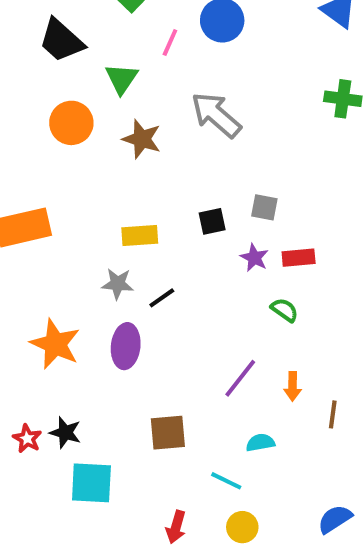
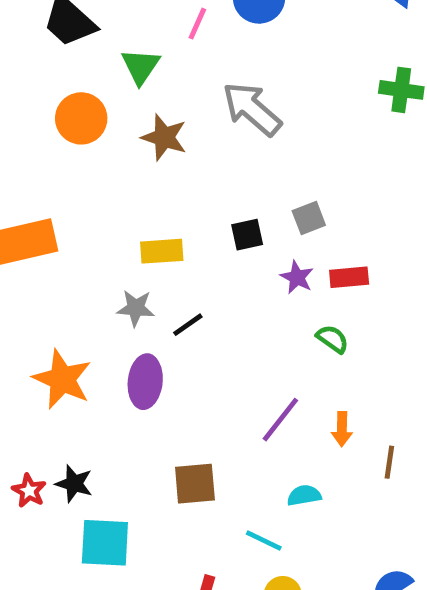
gray square: (264, 207) -> (309, 218), turned -32

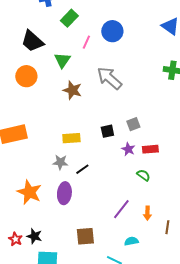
orange circle: (81, 118) -> (26, 76), moved

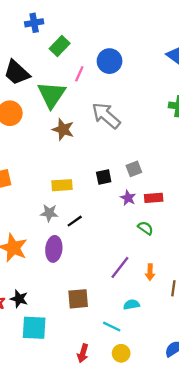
green triangle: (62, 60) -> (52, 95), size x1.5

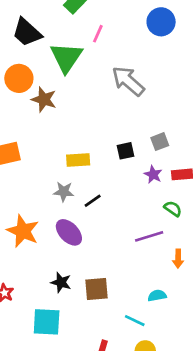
blue circle: (110, 61) -> (161, 22), moved
brown star: (63, 129) -> (44, 99), moved
purple ellipse: (54, 249) -> (69, 232), turned -50
purple line: (120, 267) -> (149, 236), moved, turned 35
black star: (19, 299) -> (61, 282), moved

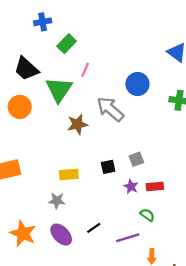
blue circle: (161, 22) -> (137, 84), moved
brown star: (44, 99) -> (78, 124), moved, turned -30
black line: (93, 201) -> (94, 228), moved

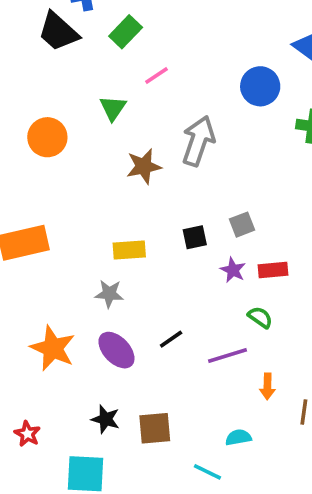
black trapezoid: (26, 69) -> (58, 32), moved
pink line: (85, 70) -> (157, 75), turned 32
blue circle: (137, 84) -> (260, 86), moved
green triangle: (59, 89) -> (113, 108), size x0.6
gray arrow: (110, 109) -> (198, 141), turned 68

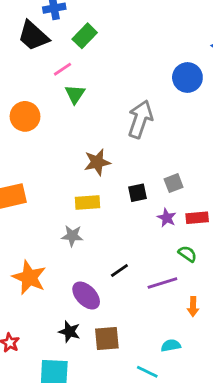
pink line: (157, 75) -> (62, 69), moved
brown star: (144, 166) -> (97, 162), moved
purple ellipse: (116, 350) -> (86, 295), moved

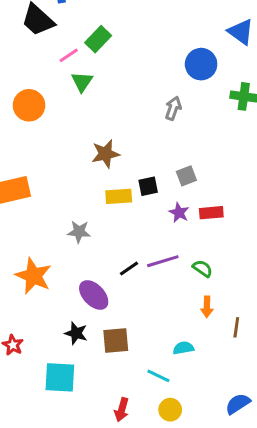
green rectangle: (85, 36) -> (98, 39), moved
gray arrow: (140, 119) -> (173, 108), moved, size x0.6
yellow rectangle: (87, 202) -> (119, 196), moved
green semicircle: (187, 254) -> (203, 269), moved
purple line: (162, 283) -> (163, 261), moved

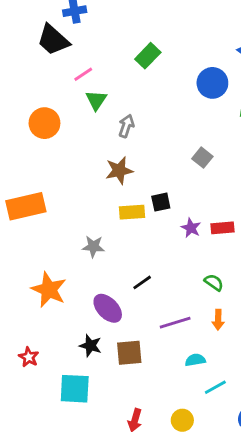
green rectangle: (98, 39) -> (148, 56), moved
gray arrow: (173, 108) -> (126, 126), moved
gray square: (186, 176) -> (202, 158), moved, turned -30
purple line: (163, 261) -> (175, 323), moved
cyan line: (158, 376) -> (215, 387), moved, turned -55

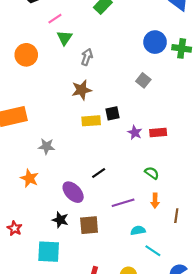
blue circle: (212, 83) -> (155, 42), moved
gray star: (93, 247) -> (46, 146), moved
orange star: (49, 290) -> (29, 178), size x0.7
cyan line: (215, 387) -> (153, 251), turned 63

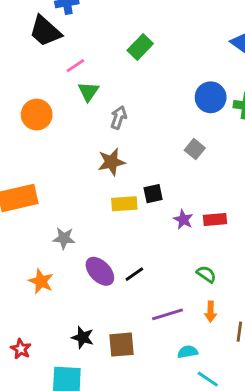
purple ellipse: (73, 192) -> (100, 271), moved

